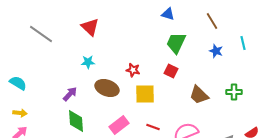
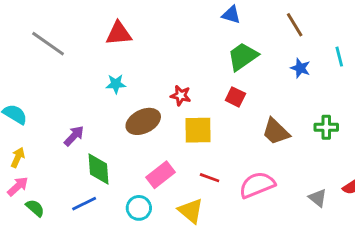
red triangle: (90, 27) -> (119, 33), turned -48
green trapezoid: (176, 43) -> (243, 57), turned 30
brown ellipse: (107, 88) -> (143, 121), turned -45
purple arrow: (70, 94) -> (74, 136), moved
yellow arrow: (20, 113) -> (18, 157), turned -72

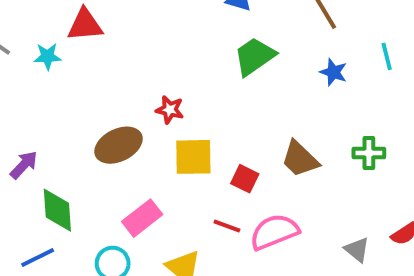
cyan star: (116, 84) -> (48, 56), moved
red square: (235, 97) -> (245, 179), moved
red line: (210, 178) -> (227, 226), moved

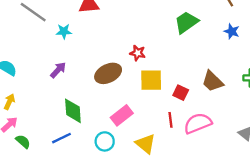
cyan star: (48, 56) -> (64, 31), moved
purple arrow: (24, 165) -> (58, 70), moved
red line: (227, 226) -> (170, 120), turned 63

